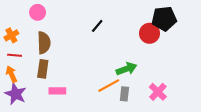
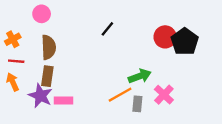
black pentagon: (164, 19) -> (185, 42), moved, turned -30
pink cross: (158, 92) -> (164, 95), moved
purple star: (16, 94) -> (40, 96), moved

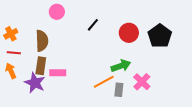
pink circle: (42, 14) -> (57, 12), moved
red circle: (165, 37) -> (129, 33), moved
pink rectangle: (63, 100) -> (58, 73), moved

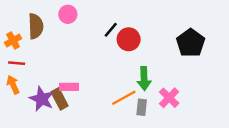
red circle: (129, 33) -> (129, 39), moved
brown semicircle: (42, 41) -> (36, 26), moved
brown rectangle: (41, 66) -> (60, 99), moved, turned -36
green arrow: (121, 66) -> (144, 79), turned 108

